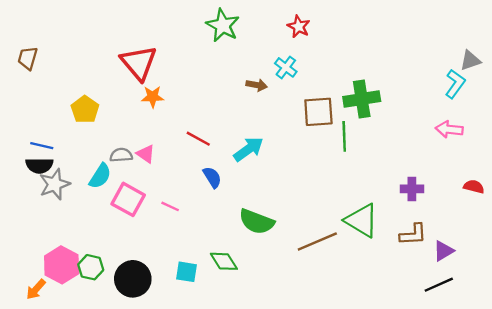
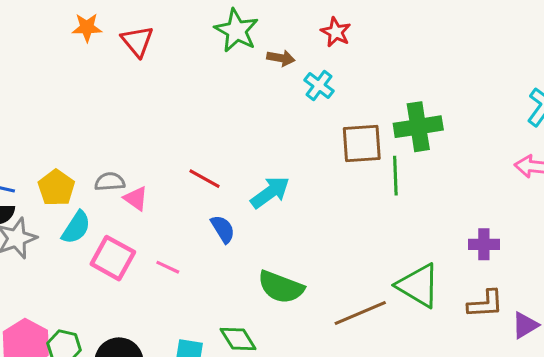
red triangle: (139, 63) -> (137, 41), moved, size x0.7
brown arrow: (257, 85) -> (281, 58), moved
orange star: (153, 97) -> (87, 27), moved
yellow pentagon: (85, 110) -> (56, 188), moved
gray semicircle: (121, 155) -> (110, 182), moved

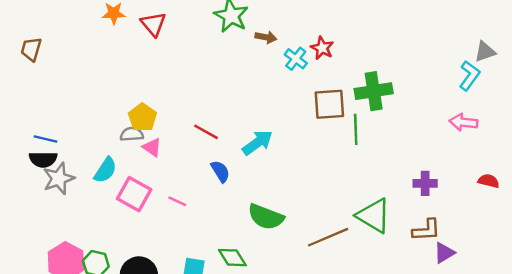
red star: (336, 32) -> (322, 48), moved
yellow pentagon: (56, 188) -> (143, 117), moved
purple triangle: (525, 325) -> (444, 253), moved

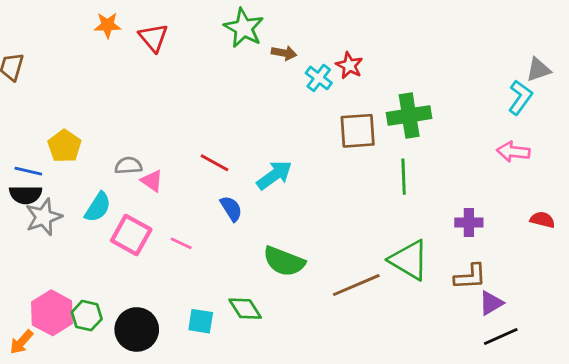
yellow pentagon: (143, 117) -> (64, 146), moved
green line: (356, 129) -> (404, 177), moved

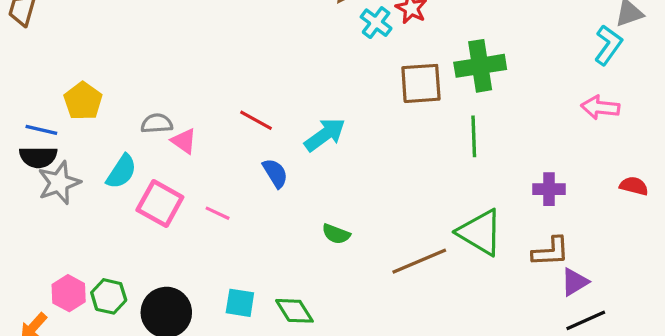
green semicircle: (284, 261) -> (336, 234), size x0.6
green diamond: (245, 309) -> (294, 311), moved
pink hexagon: (52, 313) -> (69, 293), size x0.7

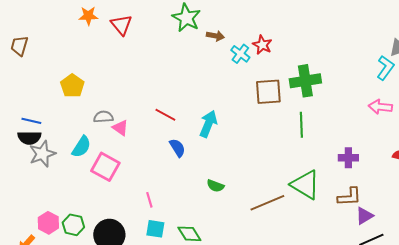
yellow pentagon: (83, 101) -> (72, 86), moved
cyan arrow: (325, 135) -> (208, 124), turned -32
pink line: (218, 213) -> (149, 200), moved, turned 49

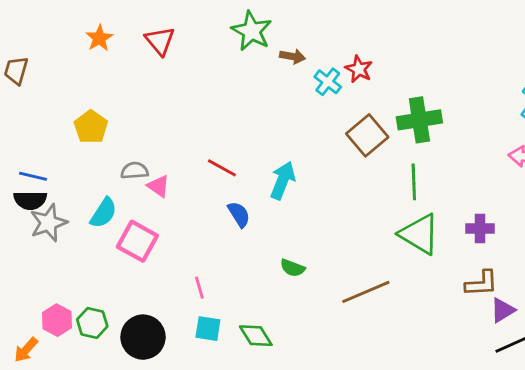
orange star: (88, 16) -> (99, 38), moved, turned -30
brown square: (268, 92) -> (367, 135), turned -36
green triangle: (305, 185) -> (419, 234), moved

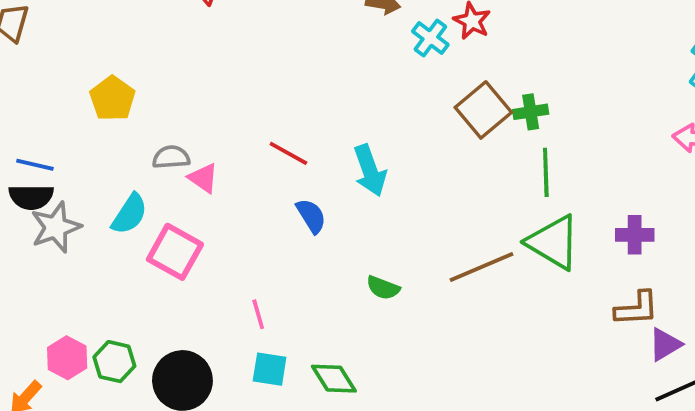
green cross: (419, 120) -> (531, 112), moved, size x0.6
cyan arrow: (283, 181) -> (370, 170), turned 138
brown line: (366, 292) -> (481, 267), moved

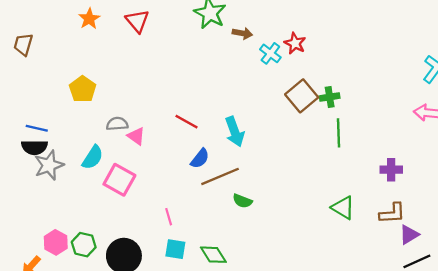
blue semicircle: (311, 216) -> (200, 159), turned 70
green triangle: (553, 242) -> (343, 208), moved, size x0.7
brown line: (481, 267) -> (220, 176), moved

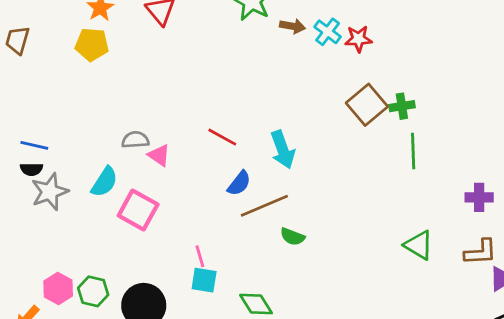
red star: (295, 43) -> (358, 39), turned -30
cyan cross: (270, 53) -> (328, 32), moved
yellow pentagon: (83, 89) -> (92, 44), moved, turned -30
black semicircle: (34, 147) -> (31, 169), size x0.7
cyan square: (175, 249) -> (204, 280), moved

